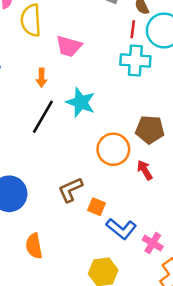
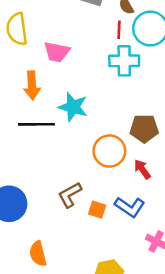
orange arrow: (41, 78) -> (32, 85), size x1.5
black line: (43, 117) -> (36, 124), turned 64
blue L-shape: (121, 229) -> (130, 207), moved

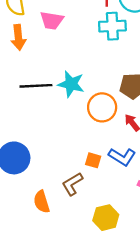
orange arrow: (32, 85) -> (18, 37), moved
cyan star: (73, 107) -> (71, 84), moved
brown L-shape: (70, 195) -> (72, 184), moved

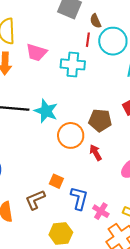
cyan cross: (112, 26) -> (73, 64), moved
blue L-shape: (122, 157) -> (79, 198), moved, turned -115

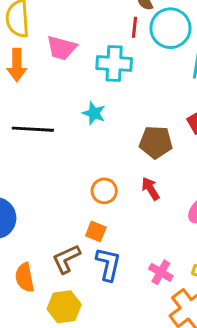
cyan star: (46, 111) -> (94, 113), moved, size x0.7
orange circle: (71, 135) -> (104, 191), moved, size x0.7
blue L-shape: (79, 198) -> (108, 264), moved
yellow hexagon: (61, 234) -> (64, 307), moved

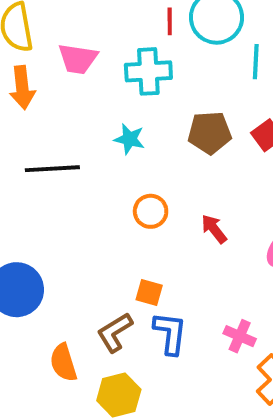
brown pentagon: (156, 142) -> (210, 133), moved
orange circle: (104, 191) -> (151, 211), moved

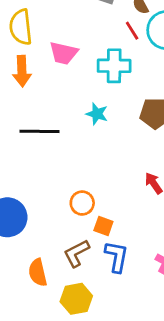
red line: (170, 21) -> (132, 31), turned -36
orange circle: (151, 211) -> (82, 203), moved

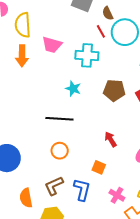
black line: (40, 131) -> (59, 119), moved
orange square: (103, 226) -> (99, 167), moved

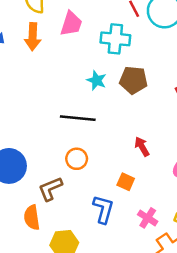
pink trapezoid: (52, 45) -> (71, 24), turned -90
brown pentagon: (114, 90) -> (133, 80), moved
brown L-shape: (54, 186) -> (50, 189), moved

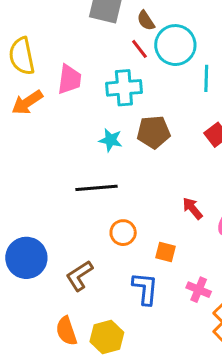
orange arrow: (33, 37) -> (27, 102), turned 64
red arrow: (142, 147) -> (192, 208), moved
orange circle: (77, 159) -> (123, 233), moved
orange semicircle: (32, 217) -> (66, 331), moved

